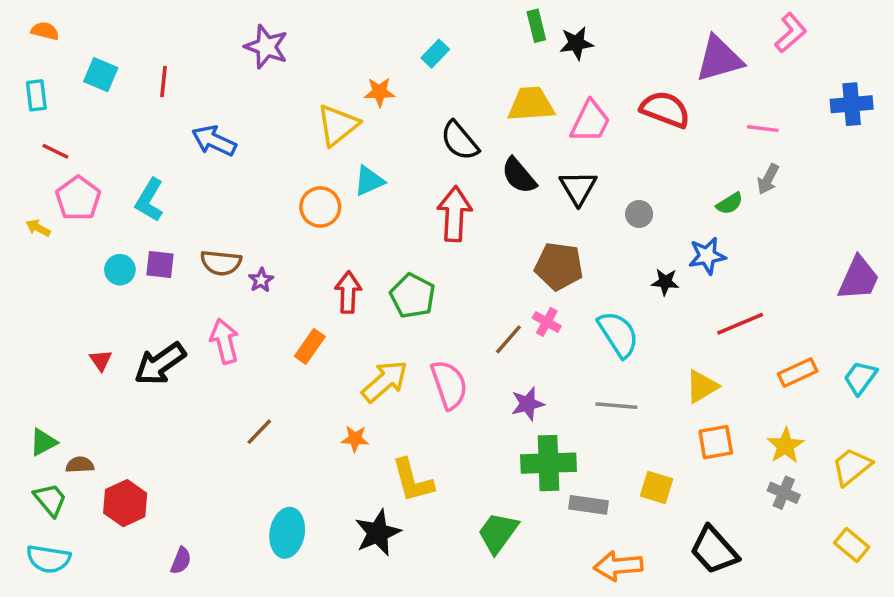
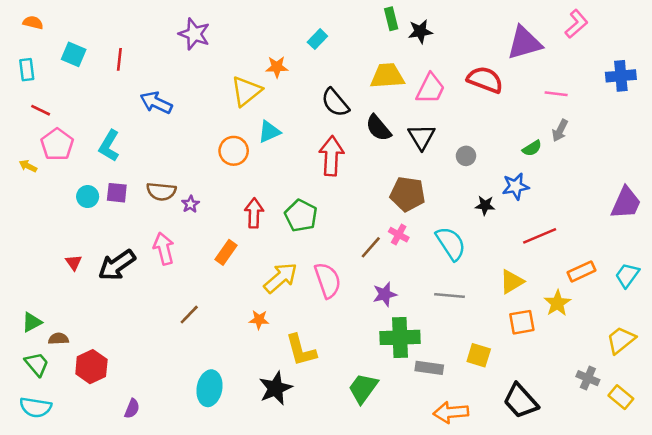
yellow star: (785, 446) -> (557, 303), moved
gray cross: (784, 493) -> (588, 378), moved

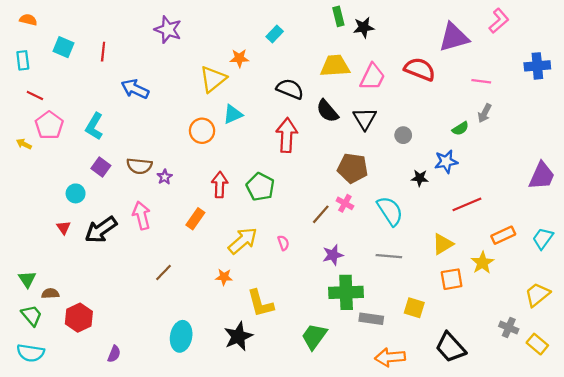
black semicircle: (335, 103) -> (290, 89), turned 152
purple square: (117, 193) -> (101, 167), turned 30
cyan circle: (88, 197) -> (76, 193), moved
pink semicircle: (328, 280) -> (283, 243), size x0.5
green triangle: (32, 322) -> (27, 279), turned -36

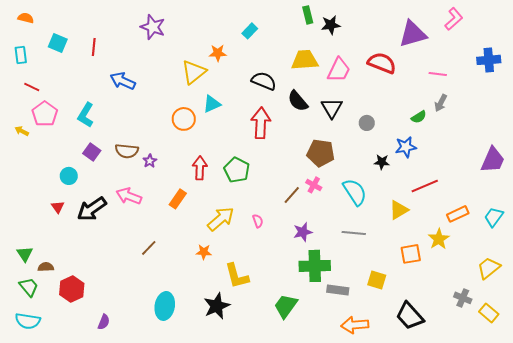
pink arrow: (142, 215) -> (129, 196), turned -55
yellow triangle: (443, 244) -> (399, 210), moved

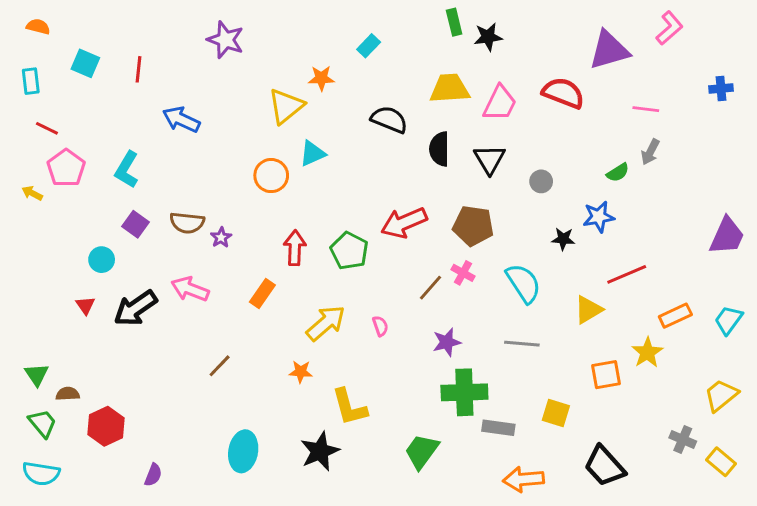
blue cross: (489, 60) -> (721, 88), size x0.7
black semicircle: (298, 101) -> (439, 149), turned 40
red arrow: (261, 123) -> (404, 223), moved, turned -116

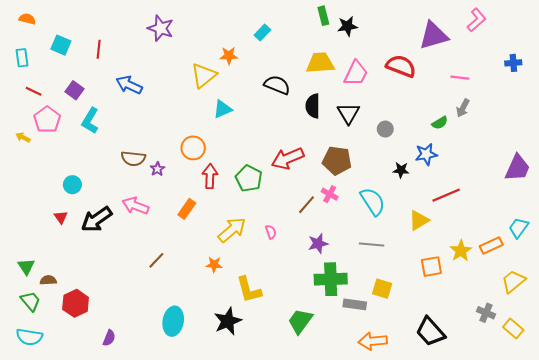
orange circle: (271, 176) -> (193, 148), moved
purple square: (135, 224) -> (74, 90), moved
orange rectangle: (675, 316) -> (491, 246), moved
yellow square: (556, 413) -> (382, 289), moved

